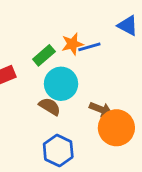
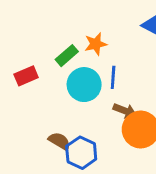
blue line: (89, 47) -> (113, 77), moved, turned -70
brown semicircle: (50, 106) -> (59, 141), moved

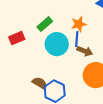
orange star: (96, 44) -> (79, 24), moved
brown arrow: (125, 111) -> (85, 51), moved

